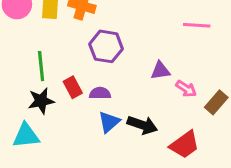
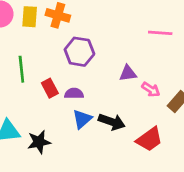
black star: (41, 101) -> (39, 142), moved

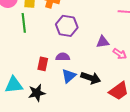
green line: (21, 69) -> (24, 23), moved
red rectangle: (50, 88) -> (43, 64), moved, turned 40

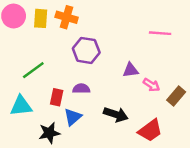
green line: (24, 23) -> (33, 70), moved, turned 60
blue triangle: (69, 76) -> (73, 117), moved
cyan triangle: (14, 85) -> (21, 106), moved

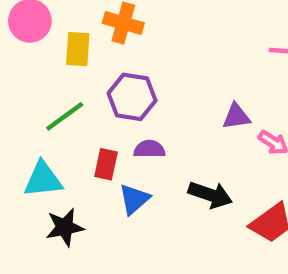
yellow rectangle: (41, 18) -> (78, 49), moved
purple hexagon: (86, 50) -> (132, 97), moved
black star: (49, 133) -> (65, 227), moved

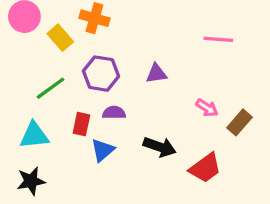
yellow rectangle: (78, 49) -> (60, 38), turned -45
purple triangle: (236, 116) -> (156, 74), moved
black star: (65, 227) -> (31, 181), moved

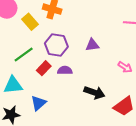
red rectangle: (81, 124) -> (44, 68), moved, turned 32
blue triangle: (103, 150) -> (38, 103), moved

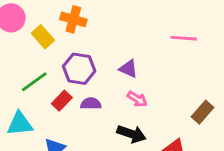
purple triangle: (92, 45) -> (129, 69), turned 32
pink arrow: (125, 67) -> (137, 99), moved

